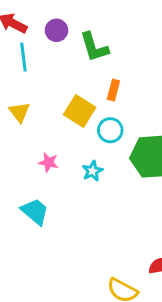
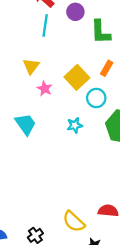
pink star: (49, 162) -> (45, 88), moved
cyan trapezoid: (35, 211) -> (26, 124), moved

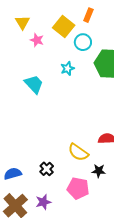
cyan trapezoid: (26, 124) -> (34, 84), moved

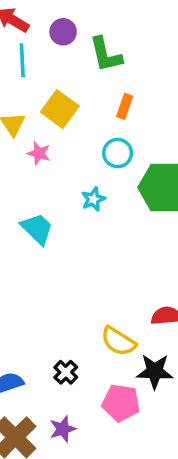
yellow square: (64, 27) -> (60, 109), moved
black star: (99, 171) -> (155, 371), size x1.5

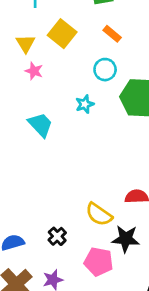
orange rectangle: (125, 106) -> (112, 34), turned -72
pink star: (39, 153) -> (34, 71), moved

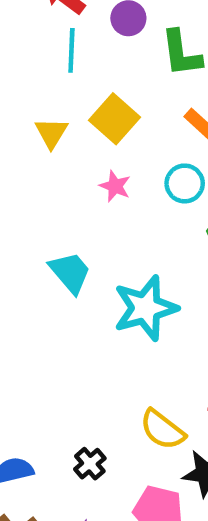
pink star: (34, 71) -> (115, 186), moved
cyan star: (85, 104) -> (145, 308), moved, size x2.0

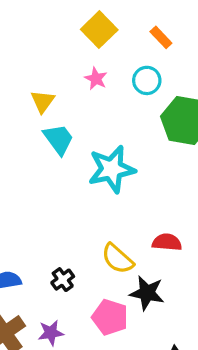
yellow triangle: (51, 133) -> (43, 101), moved

